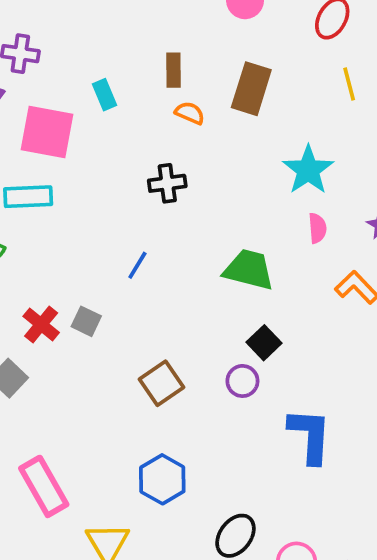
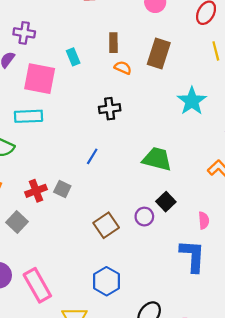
pink semicircle: (317, 228) -> (204, 220), moved
red cross: (41, 324) -> (36, 191), turned 30
purple circle: (242, 381) -> (144, 217), moved

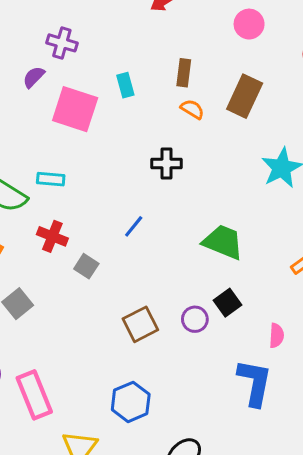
cyan rectangle: (29, 116) -> (51, 179), moved, size x0.7
red cross: (36, 191) -> (52, 236), moved, turned 35

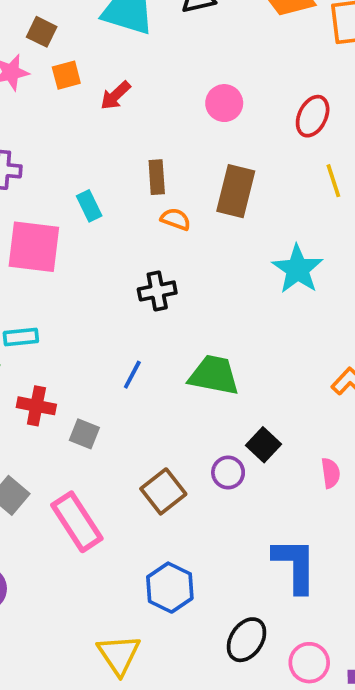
green trapezoid: (223, 242) -> (214, 375), moved
blue L-shape: (255, 383) -> (295, 565), moved
pink rectangle: (34, 395) -> (77, 522), moved

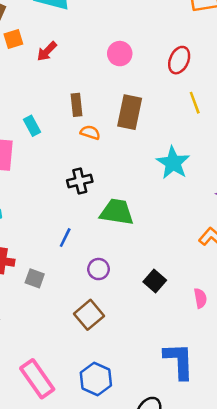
green trapezoid: (214, 375) -> (117, 212), moved
purple circle: (228, 473) -> (99, 269), moved
pink rectangle: (77, 522) -> (37, 379), moved

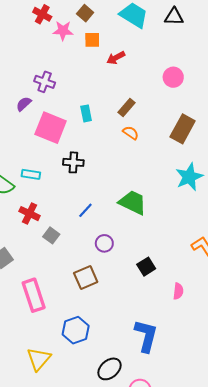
brown rectangle: (76, 105) -> (126, 108), turned 30
brown rectangle: (130, 112) -> (183, 129), moved
black cross: (80, 181) -> (73, 162), moved
pink rectangle: (37, 379) -> (34, 295), moved

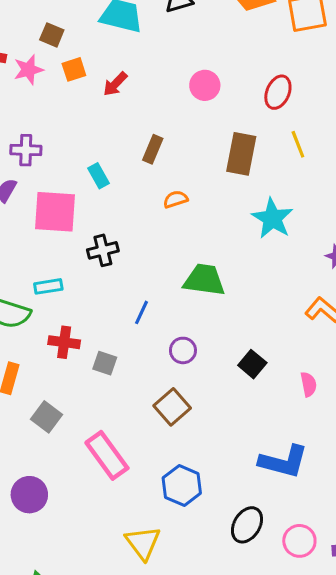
orange semicircle: (131, 133) -> (176, 199), moved, turned -35
blue L-shape: (146, 336) -> (283, 462), turned 108

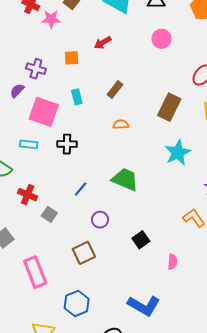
orange square: (74, 69) -> (72, 58), moved
pink circle: (205, 85) -> (162, 39), moved
cyan rectangle: (48, 286) -> (29, 144), moved

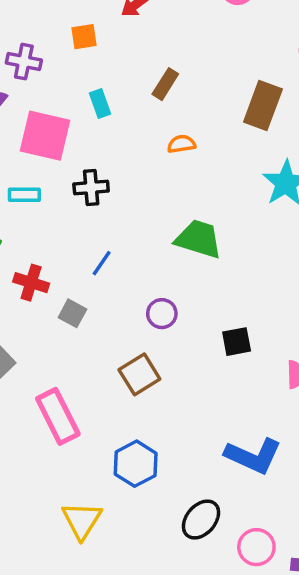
blue line: (81, 189) -> (102, 263), moved
black square: (141, 240) -> (237, 342), turned 30

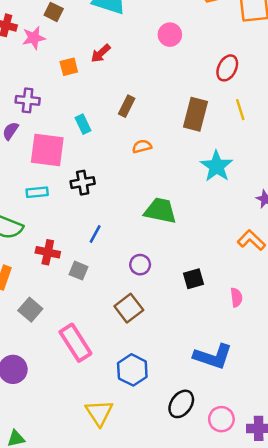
orange square: (84, 37) -> (69, 67), moved

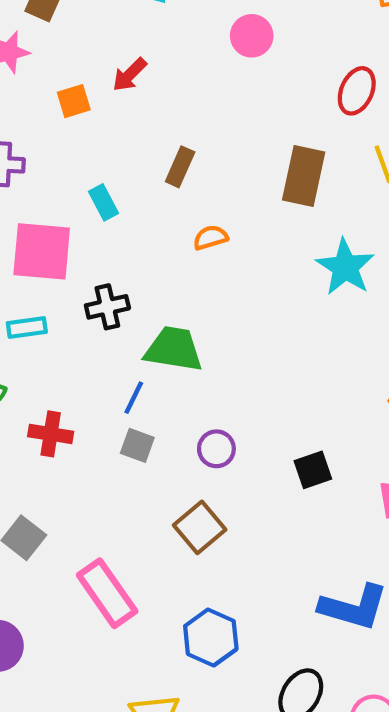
green trapezoid: (160, 211) -> (174, 349), moved
gray square: (78, 271) -> (137, 445), moved

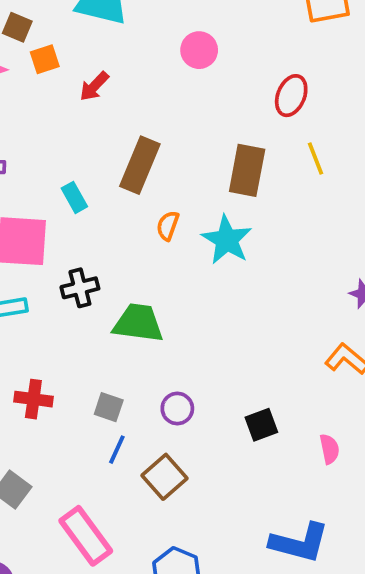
orange square: (74, 101) -> (45, 59), moved
brown rectangle: (180, 167) -> (140, 165), size x1.6
orange semicircle: (211, 238) -> (168, 226), turned -52
cyan star: (345, 267) -> (227, 240), moved
blue line: (134, 398) -> (117, 450), moved

